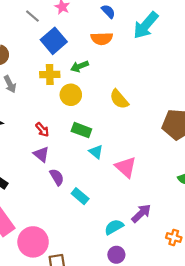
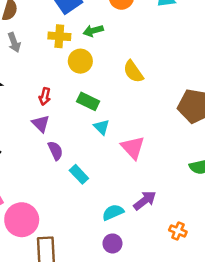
red arrow: (42, 130) -> (45, 96), turned 48

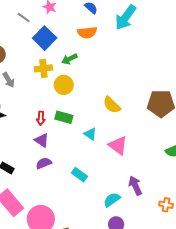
yellow semicircle: (133, 72) -> (112, 105), moved
green rectangle: (88, 101) -> (64, 117), moved
purple semicircle: (55, 151) -> (44, 163), moved, turned -77
purple arrow: (145, 200) -> (135, 186), turned -66

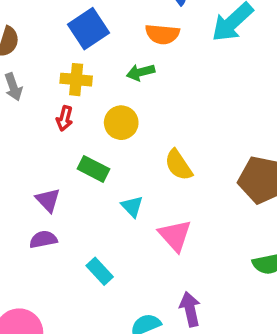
green arrow: (69, 59) -> (141, 72), moved
yellow circle: (64, 85) -> (121, 123), moved
red arrow: (41, 118) -> (64, 118), moved

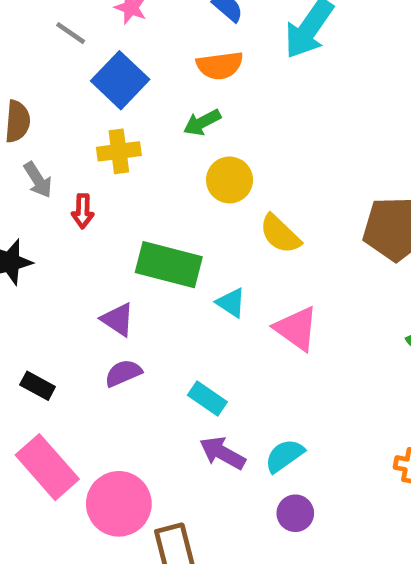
red arrow: (64, 118) -> (83, 211), moved
yellow circle: (121, 123) -> (230, 180), moved
green rectangle: (94, 169) -> (169, 265), size x1.5
purple arrow: (190, 309) -> (223, 453), moved, turned -36

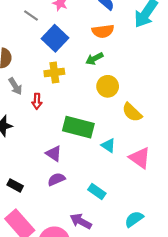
purple arrow: (223, 453) -> (81, 221), moved

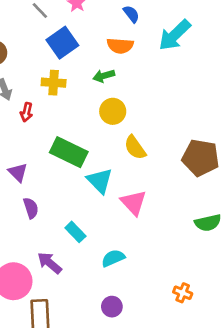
cyan triangle: (108, 145) -> (100, 181), size x1.5
purple triangle: (54, 153) -> (18, 172), moved
purple semicircle: (56, 179) -> (31, 208), turned 84
cyan semicircle: (134, 219) -> (113, 258), moved

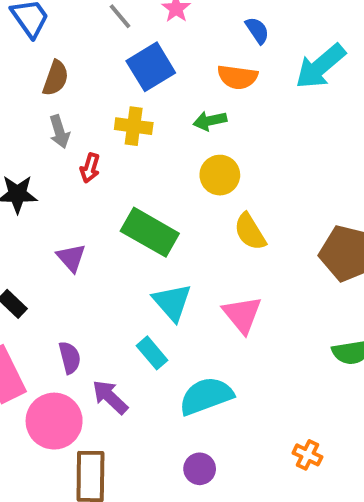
cyan triangle: (100, 181) -> (172, 302), moved
purple semicircle: (31, 208) -> (70, 358), moved
cyan semicircle: (113, 258) -> (206, 396), size x1.5

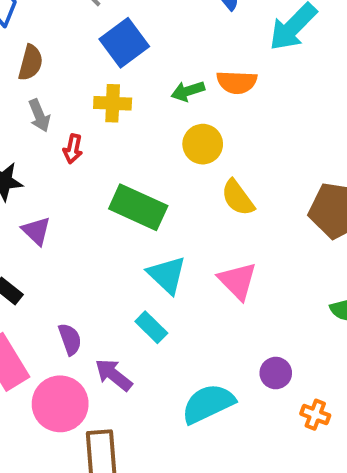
orange semicircle: (237, 77) -> (237, 82), moved
purple triangle: (71, 258) -> (36, 231), moved
cyan semicircle: (206, 396) -> (208, 404), moved
purple circle: (200, 469) -> (276, 373), moved

